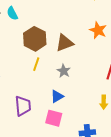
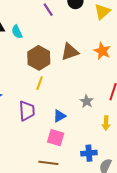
brown triangle: (65, 43) -> (70, 52), moved
gray star: (64, 71) -> (87, 101), moved
purple trapezoid: (23, 106) -> (27, 111), moved

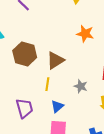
brown triangle: (70, 52) -> (55, 60), moved
yellow line: (40, 83) -> (47, 84), moved

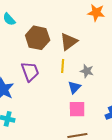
gray star: (81, 86) -> (87, 71), moved
purple trapezoid: (24, 108) -> (30, 72), moved

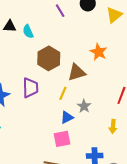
orange star: (96, 13) -> (99, 52), moved
pink square: (77, 109) -> (62, 139), turned -30

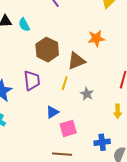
orange star: (99, 52) -> (96, 38), turned -30
blue triangle: (67, 117) -> (52, 112), moved

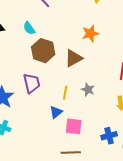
cyan semicircle: (24, 25) -> (29, 28), moved
yellow line: (65, 83) -> (65, 93), moved
pink square: (68, 128) -> (74, 126), turned 30

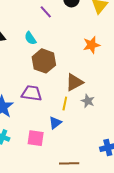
brown triangle: (74, 58) -> (74, 82), moved
purple trapezoid: (32, 83) -> (32, 93), turned -70
pink square: (74, 126) -> (36, 138), moved

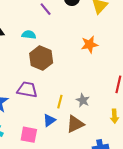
cyan semicircle: (30, 38) -> (29, 35), turned 128
brown triangle: (74, 82) -> (75, 124), moved

